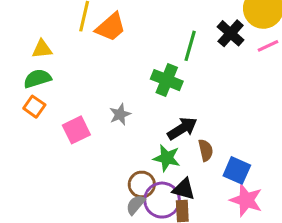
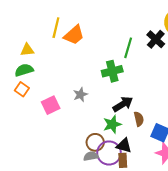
green cross: (167, 80) -> (112, 71), turned -36
green star: (167, 158) -> (112, 124), turned -30
gray semicircle: (136, 205) -> (91, 156), turned 40

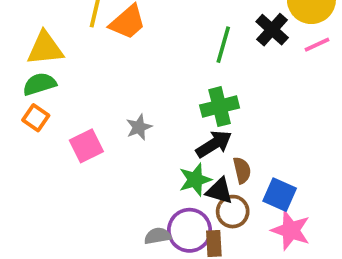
yellow triangle: (27, 50) -> (45, 48), size x1.5
green cross: (112, 71) -> (220, 107), moved
brown circle: (95, 142) -> (233, 212), moved
black triangle: (124, 146) -> (220, 191), moved

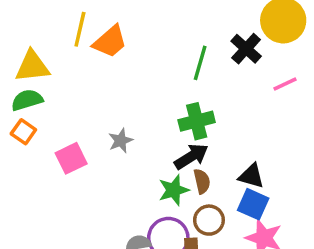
pink line: (317, 45) -> (285, 84), moved
brown semicircle: (242, 170) -> (202, 181), moved
black triangle: (220, 191) -> (251, 176), moved

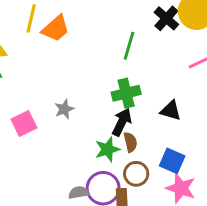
black cross: (246, 49) -> (166, 18), moved
black arrow: (191, 156) -> (122, 122), turned -32
black triangle: (251, 176) -> (171, 110), moved

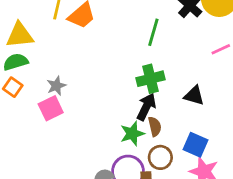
gray star: (64, 109) -> (56, 86), moved

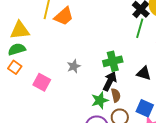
green line: (153, 32) -> (140, 28), moved
gray star: (56, 86) -> (74, 66), moved
pink square: (51, 108) -> (42, 82), turned -36

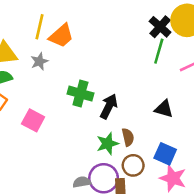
green cross: (113, 61) -> (80, 94), moved, turned 30
gray star: (74, 66) -> (39, 61), moved
black arrow: (110, 81) -> (109, 106), moved

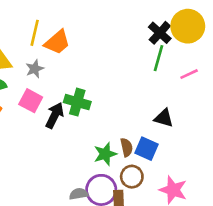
black arrow: (109, 106) -> (55, 115), moved
pink square: (33, 120) -> (31, 101), moved
blue square: (165, 154) -> (146, 149), moved

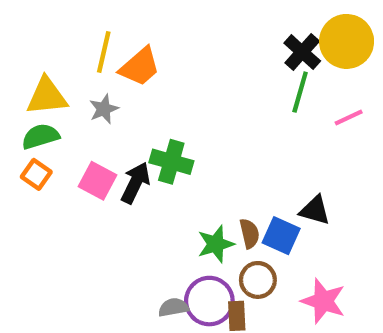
pink square: (31, 101) -> (97, 181), moved
black triangle: (164, 118) -> (315, 210), moved

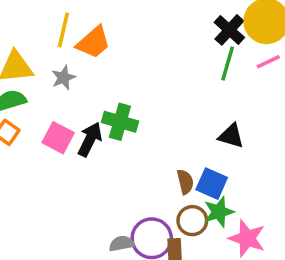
pink line: (349, 117) -> (268, 62), moved
black triangle: (315, 210) -> (231, 136), moved
green star: (216, 244) -> (219, 212), moved

